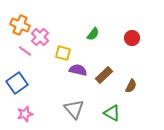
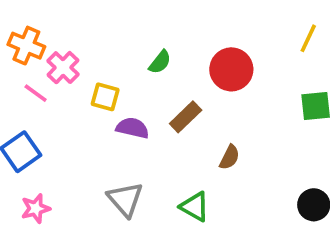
red circle: (132, 38) -> (231, 69), size x1.5
brown rectangle: (104, 75) -> (186, 117), moved

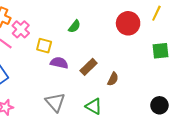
red circle: (231, 69) -> (128, 23), moved
brown rectangle: (186, 117) -> (89, 67), moved

